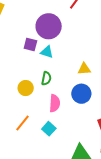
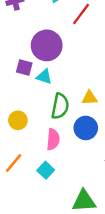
green semicircle: (46, 78) -> (60, 106), moved, size x1.5

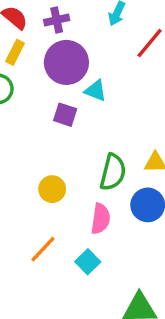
purple circle: (47, 45) -> (66, 62), moved
cyan triangle: (44, 77) -> (96, 91), moved

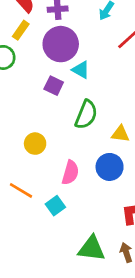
green semicircle: (113, 172) -> (86, 115), moved
orange line: (43, 249) -> (21, 190), turned 70

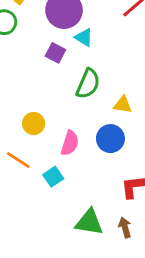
yellow circle: (35, 144) -> (34, 124), moved

